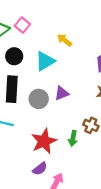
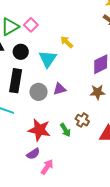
cyan triangle: (45, 61) -> (48, 59), turned -30
green arrow: (73, 138) -> (65, 130), turned -48
red star: (44, 141) -> (39, 130), turned 30

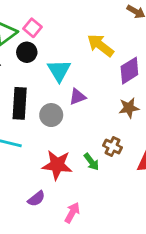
yellow arrow: (67, 42) -> (100, 45), moved, size x1.5
black circle: (21, 52) -> (27, 52), moved
purple triangle: (60, 89) -> (77, 97), moved
purple semicircle: (33, 154) -> (36, 199), moved

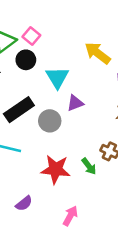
black rectangle: (20, 103) -> (19, 110), turned 52
purple semicircle: (36, 199) -> (24, 203), moved

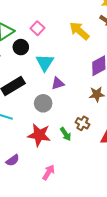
pink square: (31, 36) -> (37, 28), moved
yellow arrow: (98, 53) -> (79, 31), moved
gray circle: (50, 121) -> (43, 103), moved

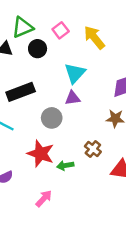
yellow arrow: (79, 31) -> (94, 38), moved
cyan triangle: (45, 63) -> (75, 73), moved
green arrow: (66, 134) -> (65, 165), moved, turned 104

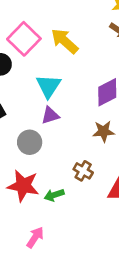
pink square: (61, 30) -> (24, 39), size x1.6

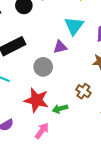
cyan triangle: (48, 86) -> (74, 26), moved
pink arrow: (35, 237) -> (42, 131), moved

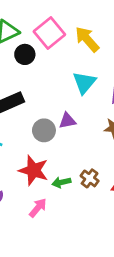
purple triangle: (60, 47) -> (67, 121), moved
brown cross: (83, 91) -> (90, 178), moved

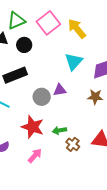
black circle: (25, 54) -> (24, 45), moved
brown cross: (90, 178) -> (73, 144), moved
green arrow: (61, 182) -> (59, 130), moved

